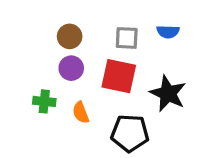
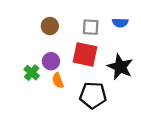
purple circle: (71, 68) -> (51, 61), moved
green cross: (44, 101) -> (32, 73), turned 35

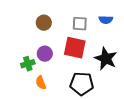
green cross: (32, 73) -> (28, 64), turned 32
orange semicircle: (58, 80) -> (41, 83), moved

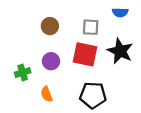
blue semicircle: (106, 20) -> (120, 12), moved
black star: (106, 59) -> (120, 51), moved
green cross: (28, 64) -> (23, 73), moved

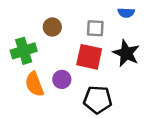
purple circle: (51, 61) -> (62, 79), moved
green cross: (23, 73) -> (24, 51), moved, size x1.5
orange semicircle: (46, 94) -> (34, 84), moved, size x1.5

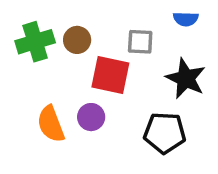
green cross: (24, 51) -> (35, 42), moved
red square: (89, 57) -> (110, 75), moved
black pentagon: (98, 100) -> (165, 133), moved

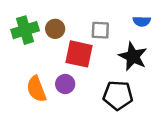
blue semicircle: (186, 19) -> (142, 21), moved

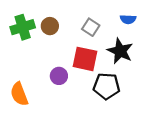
gray square: (100, 30) -> (91, 27), turned 30
red square: (79, 54) -> (85, 59), moved
orange semicircle: (36, 89) -> (19, 94), moved

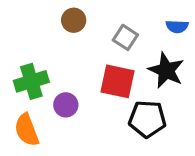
brown circle: (50, 26) -> (74, 20), moved
green cross: (23, 27) -> (31, 81), moved
purple circle: (59, 76) -> (66, 105), moved

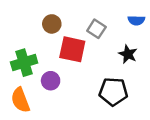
brown circle: (74, 20) -> (52, 24), moved
black star: (166, 70) -> (128, 54), size x0.7
red square: (118, 81) -> (72, 49), moved

